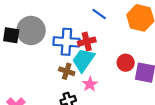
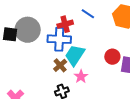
red cross: (87, 42) -> (65, 24), moved
brown cross: (67, 71) -> (60, 65), turned 32

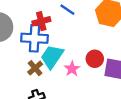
pink star: (81, 76) -> (72, 69), moved

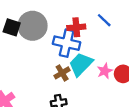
pink star: (72, 69) -> (105, 71), moved

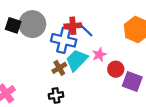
blue line: (104, 20) -> (86, 31), moved
pink star: (105, 71) -> (99, 55), moved

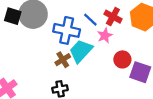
red cross: (73, 26) -> (113, 17), moved, turned 35
pink star: (99, 55) -> (105, 36), moved

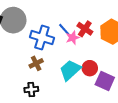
pink star: (105, 36) -> (73, 38), moved
cyan trapezoid: (81, 51) -> (70, 70), moved

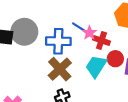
red cross: (85, 29) -> (101, 40), moved
brown cross: (36, 63) -> (60, 69), size x1.6

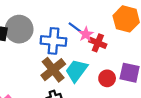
red circle: (115, 59) -> (107, 78), moved
cyan trapezoid: (96, 66) -> (76, 71), moved

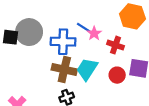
red cross: (98, 43) -> (115, 45), moved
brown cross: (53, 70) -> (64, 70), turned -35

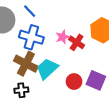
blue line: (83, 28) -> (30, 11), moved
red cross: (115, 45) -> (77, 42), moved

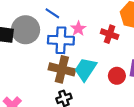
pink star: (63, 37) -> (78, 29), moved

